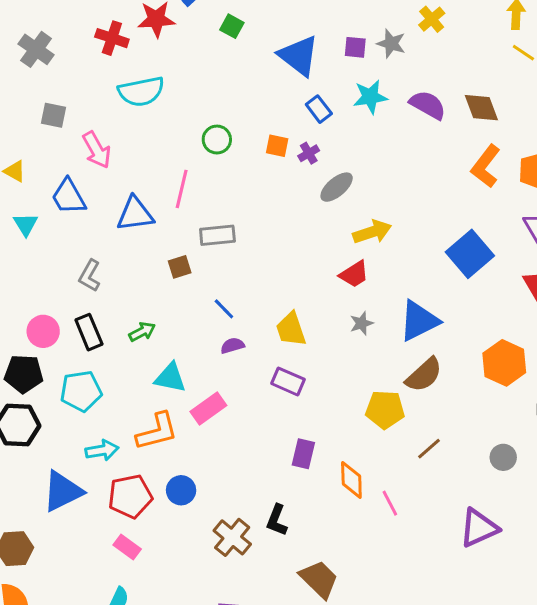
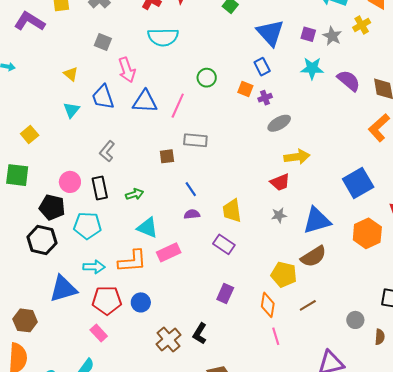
blue rectangle: (319, 109) -> (262, 67), moved
blue triangle: (135, 214) -> (145, 102), moved
orange hexagon: (504, 363) -> (367, 233), moved
orange diamond: (351, 480) -> (268, 305), moved

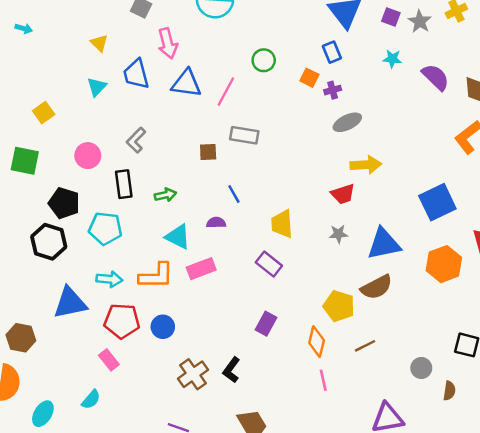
cyan star: (312, 68) -> (392, 59), size x0.7
pink circle: (70, 182) -> (88, 156), moved
purple semicircle: (192, 214) -> (216, 223), moved

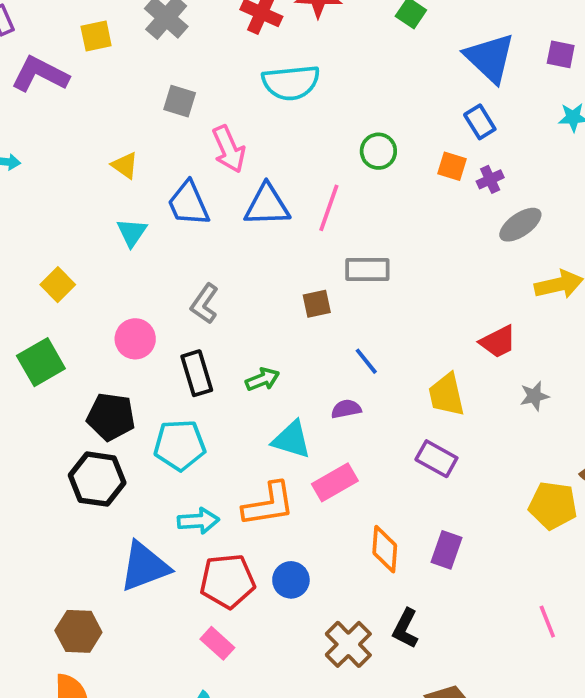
green square: (25, 161) -> (41, 362), turned -32
red trapezoid: (343, 194) -> (498, 342), moved
orange diamond: (317, 342) -> (385, 549), moved

